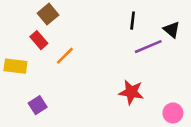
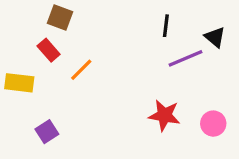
brown square: (48, 14) -> (60, 18), turned -30
pink circle: (173, 113) -> (213, 124), moved

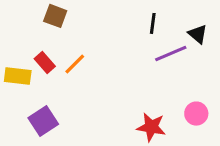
red rectangle: (49, 50) -> (45, 62), moved
red star: (164, 115) -> (151, 127), moved
purple square: (47, 132) -> (43, 121), size x1.4

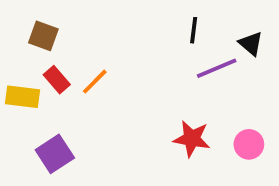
brown square: (55, 16) -> (43, 36), moved
red star: (151, 127) -> (192, 139), moved

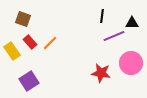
black triangle: (251, 44) -> (132, 23), turned -40
yellow rectangle: (23, 97) -> (12, 51), turned 48
pink circle: (249, 144) -> (131, 63), moved, size x1.5

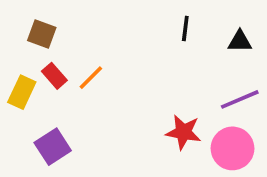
purple line: (114, 36) -> (240, 99), moved
yellow rectangle: (12, 51) -> (22, 92), turned 60
pink circle: (131, 63) -> (232, 148), moved

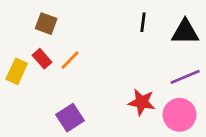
brown square: (42, 34) -> (46, 24), moved
black triangle: (240, 41) -> (185, 32), size x1.5
purple square: (53, 147) -> (70, 118), moved

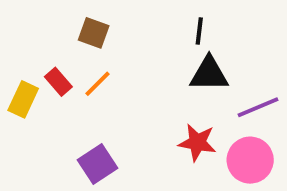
brown square: (46, 24) -> (94, 33), moved
black triangle: (185, 32) -> (209, 74), moved

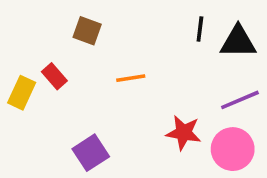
black line: (199, 31) -> (200, 29), moved
black triangle: (209, 74) -> (238, 42), moved
orange line: (98, 84) -> (131, 78), moved, turned 36

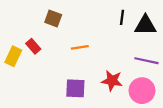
purple line: (240, 100) -> (146, 61), turned 35
purple square: (91, 153) -> (75, 88), moved, turned 35

